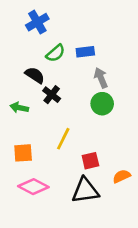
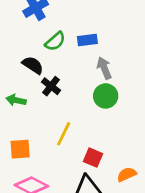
red square: (90, 161) -> (93, 158), turned 36

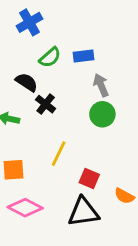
orange semicircle: (127, 174) -> (124, 196), turned -126

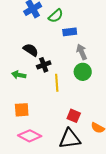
green semicircle: (50, 57) -> (56, 16), moved
black cross: (46, 104) -> (44, 65), turned 32
yellow line: (59, 154) -> (57, 83), moved, turned -30

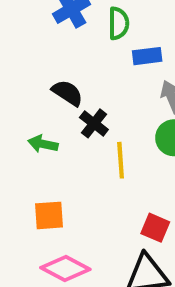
green semicircle: (56, 16) -> (118, 23), turned -49
black cross: (44, 65) -> (94, 123), turned -32

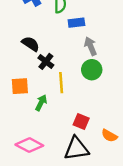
green arrow: (43, 144) -> (41, 103), moved, turned 105
orange square: (49, 215) -> (20, 86), moved

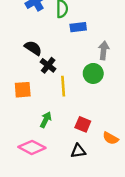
gray arrow: (91, 46) -> (104, 50), moved, turned 30
green arrow: (41, 103) -> (46, 120), moved
black triangle: (76, 149) -> (78, 151), size x0.6

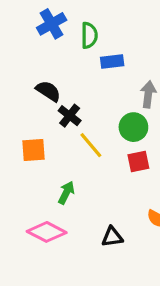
yellow line: (63, 86) -> (91, 145), turned -36
red square: (83, 124) -> (138, 161), moved, turned -35

